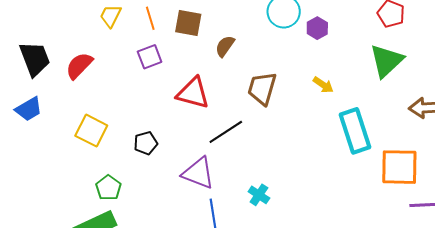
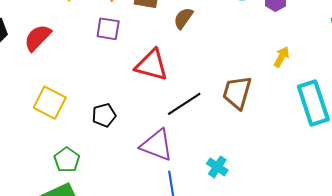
purple square: (150, 57) -> (108, 29), turned 30
yellow arrow: (323, 85) -> (282, 57), turned -95
brown trapezoid: (262, 88) -> (237, 92), moved

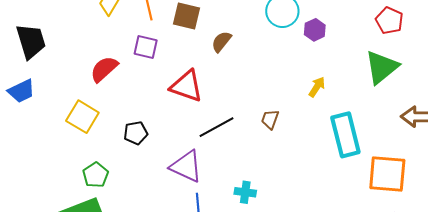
red semicircle: (38, 38) -> (104, 69), moved
brown trapezoid: (237, 92) -> (270, 119), size x0.6
cyan cross: (217, 167) -> (245, 192), turned -30

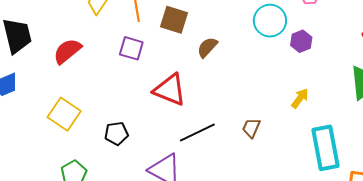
red semicircle: (104, 69) -> (67, 51), moved

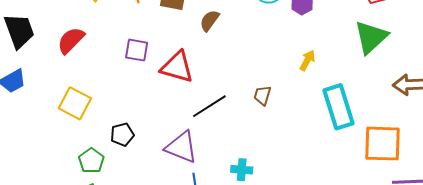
purple square: (131, 48) -> (137, 50), moved
black pentagon: (116, 133) -> (122, 135), moved

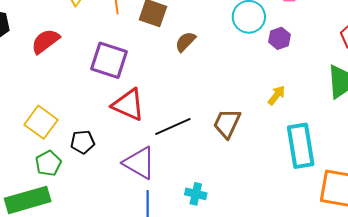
purple square: (137, 50) -> (109, 60), size x1.5
red triangle: (177, 67) -> (128, 105), moved
brown trapezoid: (262, 95) -> (227, 123), size x1.5
yellow square: (75, 103) -> (41, 122), moved

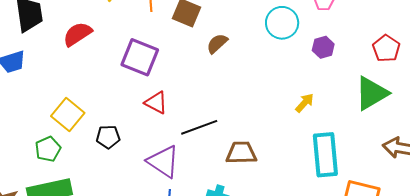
purple hexagon: (279, 38) -> (323, 47), moved
red triangle: (128, 105) -> (156, 103), size x0.7
brown trapezoid: (227, 123) -> (241, 153), moved, turned 60
green pentagon: (48, 163) -> (48, 149), moved

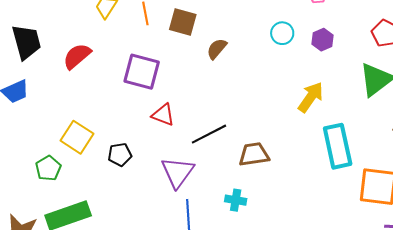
cyan circle: (282, 23) -> (282, 33), moved, size x0.7
yellow arrow: (305, 103) -> (311, 97), size x1.5
green pentagon: (48, 149) -> (48, 168), moved
purple triangle: (163, 162) -> (177, 172), turned 39

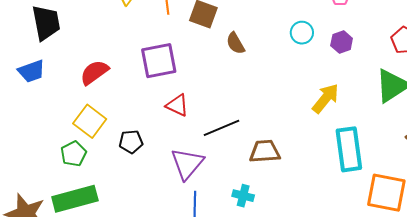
brown semicircle: (217, 49) -> (235, 43), turned -75
red semicircle: (77, 56) -> (94, 72), moved
purple square: (142, 72) -> (159, 61), turned -30
green pentagon: (48, 168) -> (74, 154), moved

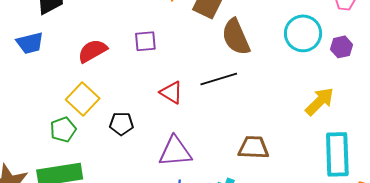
cyan circle: (302, 33) -> (303, 33), size x1.6
brown semicircle: (235, 43) -> (236, 37), size x1.6
purple square: (159, 61) -> (145, 41), moved, size x0.6
black line: (222, 128) -> (219, 79), moved
purple triangle: (187, 164) -> (175, 152), turned 39

